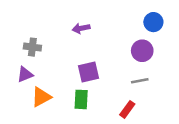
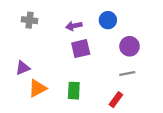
blue circle: (153, 22) -> (108, 20), moved
gray cross: (32, 47) -> (30, 20), moved
purple square: (89, 72) -> (81, 49), moved

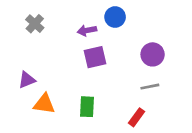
gray cross: (30, 20) -> (35, 24), turned 35
blue circle: (108, 20) -> (115, 17), moved
orange triangle: (37, 88) -> (44, 104), turned 36

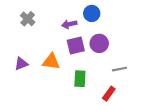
purple circle: (153, 54) -> (99, 43), moved
orange triangle: (44, 104) -> (51, 62), moved
green rectangle: (87, 107) -> (80, 79), moved

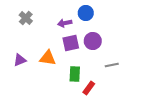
red rectangle: (109, 94) -> (89, 88), moved

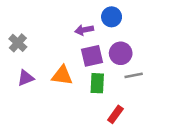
gray cross: (26, 18) -> (18, 43), moved
gray line: (112, 65) -> (134, 75), moved
green rectangle: (75, 74) -> (97, 83), moved

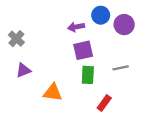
purple circle: (121, 53) -> (124, 25), moved
orange triangle: (62, 75) -> (53, 92), moved

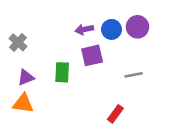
blue circle: (101, 15) -> (112, 29), moved
green rectangle: (88, 75) -> (62, 72), moved
orange triangle: (53, 92) -> (23, 103), moved

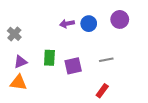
purple circle: (137, 27) -> (120, 19), moved
purple square: (92, 55) -> (73, 66), moved
red rectangle: (115, 114) -> (102, 91), moved

